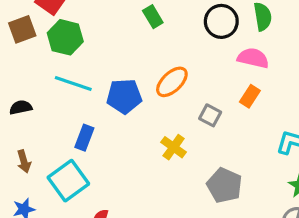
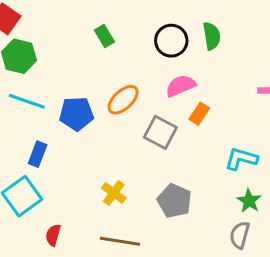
pink semicircle: (253, 58) -> (181, 86), moved, turned -36
gray square: (210, 115) -> (160, 132), size x1.5
yellow cross: (174, 147) -> (114, 193), moved

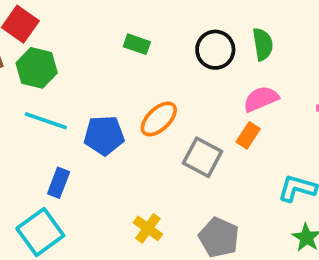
green rectangle: (104, 36) -> (137, 44), turned -40
pink semicircle: (181, 86) -> (261, 99), moved

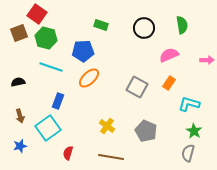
green semicircle: (263, 44) -> (182, 25), moved
orange ellipse: (159, 119) -> (89, 78), moved
blue pentagon: (104, 135) -> (83, 51), moved
orange rectangle: (248, 135) -> (169, 83), moved

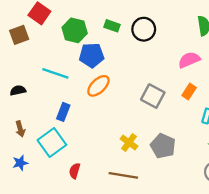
black circle: (144, 28) -> (144, 29), moved
green hexagon: (46, 38) -> (75, 30), moved
yellow cross: (107, 126) -> (129, 143), moved

